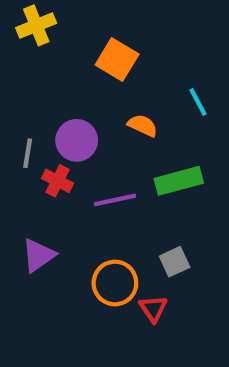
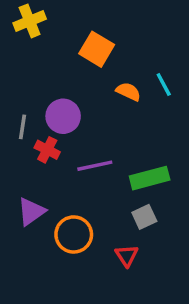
orange semicircle: (143, 125) -> (128, 92), moved
green rectangle: (179, 181) -> (150, 178), moved
orange circle: (115, 283) -> (74, 234), moved

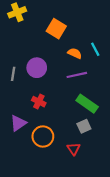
red cross: (47, 150) -> (39, 102), moved
purple line: (95, 166) -> (77, 75), moved
green rectangle: (150, 178) -> (87, 104), turned 50

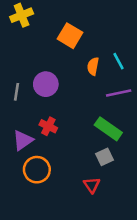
orange semicircle: (75, 53) -> (93, 66), turned -104
purple line: (77, 75) -> (119, 93), moved
purple triangle: (18, 123) -> (23, 140), moved
orange circle: (43, 136) -> (37, 170), moved

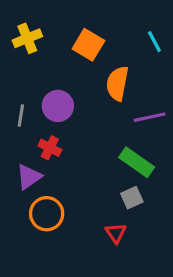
yellow cross: (22, 15) -> (27, 38), moved
cyan line: (119, 61) -> (154, 42), moved
orange semicircle: (93, 66) -> (117, 83), size x1.5
red cross: (48, 126) -> (50, 148), moved

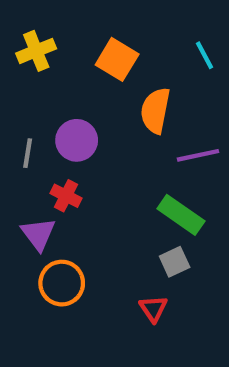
purple triangle: (29, 177) -> (38, 234), turned -32

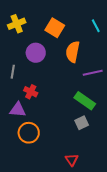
purple circle: (77, 140) -> (36, 53), moved
purple triangle: (38, 234) -> (18, 110), turned -48
red triangle: (153, 309) -> (72, 160), moved

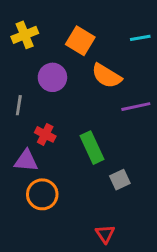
cyan line: (96, 26) -> (140, 38), turned -72
orange semicircle: (73, 52) -> (107, 76), turned -70
green rectangle: (85, 101) -> (92, 148), moved, turned 30

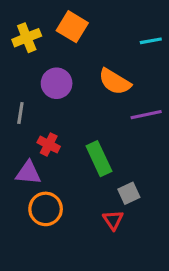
orange square: (80, 41) -> (72, 27), moved
red triangle: (105, 234) -> (113, 220), moved

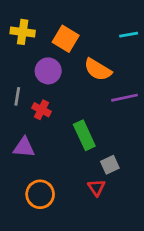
orange square: (72, 27) -> (66, 39), moved
yellow cross: (27, 38) -> (23, 32), turned 30
red cross: (49, 145) -> (41, 110), moved
orange circle: (46, 209) -> (40, 194), moved

